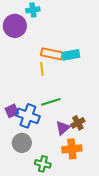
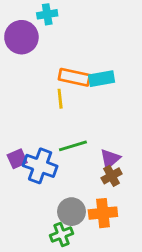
purple triangle: (63, 128) -> (110, 159), moved
gray circle: (22, 143) -> (72, 212), moved
green cross: (43, 164) -> (61, 235), turned -35

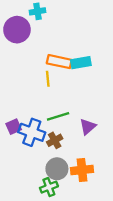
brown cross: (112, 176) -> (55, 140), moved

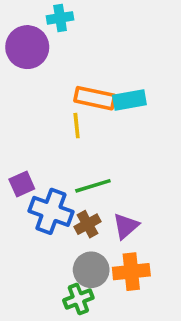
purple square: (14, 127) -> (22, 184), moved
purple triangle: (88, 127) -> (126, 226), moved

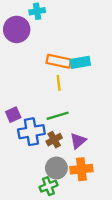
yellow line: (77, 126) -> (59, 83), moved
blue cross: (51, 211) -> (31, 132), turned -30

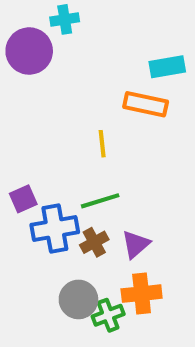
orange rectangle: (59, 61) -> (146, 104), moved
cyan rectangle: (80, 62) -> (167, 67), moved
gray circle: (56, 168) -> (78, 299), moved
green cross: (48, 186) -> (108, 315), moved

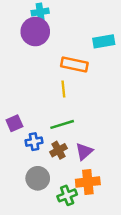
purple circle: (29, 51) -> (35, 32), moved
orange rectangle: (146, 104) -> (74, 65), moved
blue cross: (55, 228) -> (34, 142), size x0.6
gray circle: (78, 299) -> (38, 178), moved

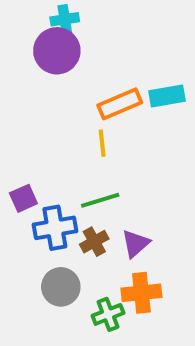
cyan rectangle: (104, 41) -> (167, 96), moved
orange rectangle: (74, 65) -> (120, 104), turned -35
blue cross: (34, 142) -> (55, 228), size x1.5

